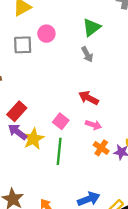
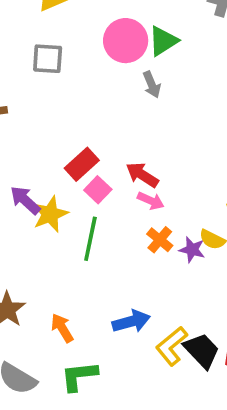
pink circle: (46, 34) -> (126, 41), moved, size x1.5
red arrow: (89, 98) -> (142, 175), moved
red rectangle: (17, 111) -> (82, 164), moved

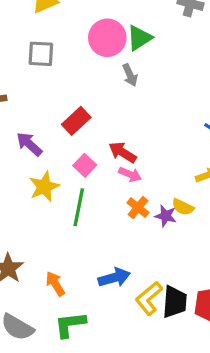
red rectangle: (82, 164) -> (76, 121), moved
purple arrow: (25, 200) -> (29, 144), moved
black trapezoid: (202, 350) -> (175, 302), turned 48

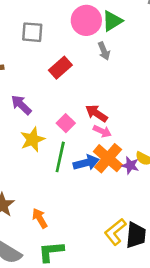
red rectangle: (76, 121) -> (60, 68), moved
orange cross: (138, 208) -> (108, 158), size x1.6
blue arrow: (114, 278) -> (86, 163), moved

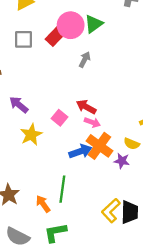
gray arrow: (104, 51) -> (85, 60), moved, turned -126
red rectangle: (60, 68) -> (56, 36), moved
green line: (60, 157) -> (62, 189), moved
purple star: (130, 165) -> (122, 161), moved

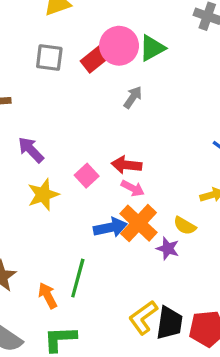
red arrow: (86, 107) -> (126, 165), turned -30

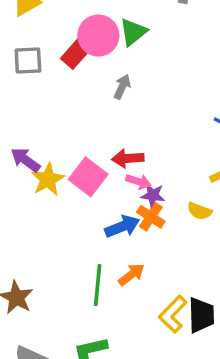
pink square: (87, 176) -> (88, 177), size x1.5
yellow star: (43, 195) -> (48, 179), moved
orange cross: (138, 223) -> (151, 217), size x0.7
purple star: (168, 249) -> (153, 195), moved
orange arrow: (48, 296) -> (131, 275), moved, turned 90

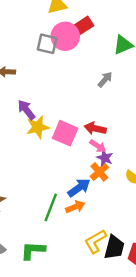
pink circle: (98, 36) -> (65, 36), moved
red rectangle: (76, 53) -> (82, 26), moved
pink square: (88, 177) -> (65, 133), turned -30
blue arrow: (122, 226) -> (79, 188), moved, turned -30

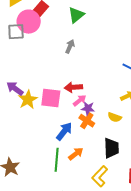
pink arrow: (98, 146) -> (80, 101), turned -56
blue arrow: (79, 188) -> (64, 131), moved
black trapezoid: (114, 247) -> (111, 148), moved

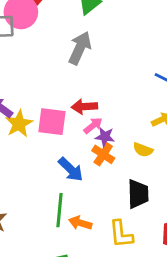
gray arrow: (70, 46) -> (80, 48), size x1.6
blue arrow: (64, 131) -> (71, 169), turned 96
orange arrow: (76, 154) -> (80, 223), moved, turned -126
yellow L-shape: (100, 176) -> (121, 234), turned -50

